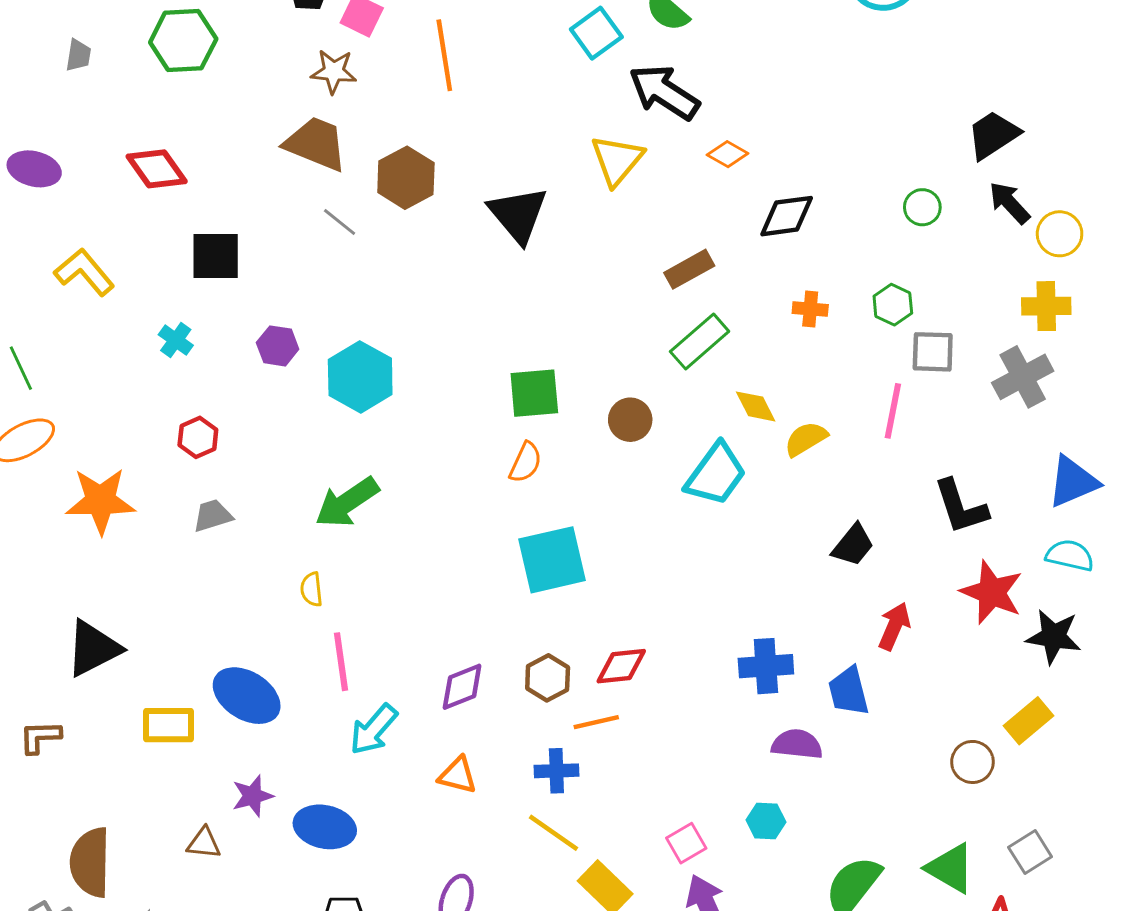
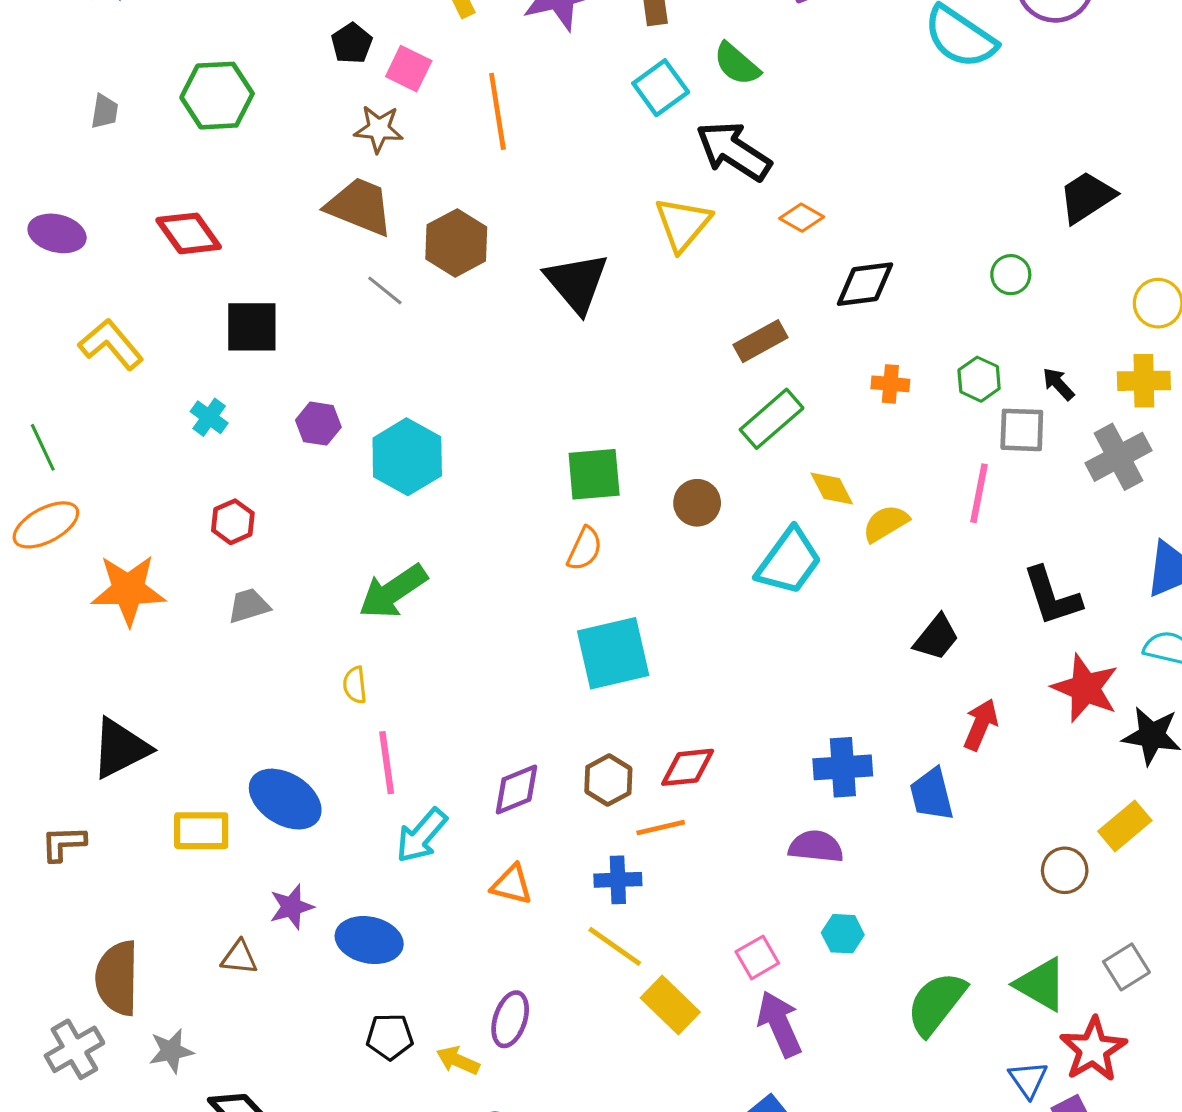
black arrow: (1009, 203) -> (1058, 384), moved, size x0.7
purple semicircle: (797, 744) -> (816, 847), moved

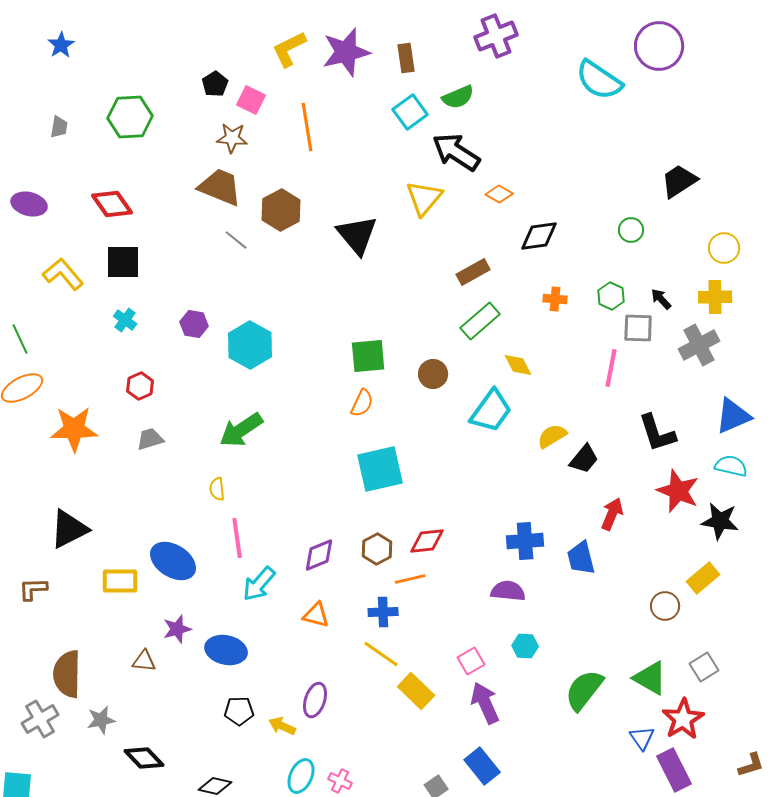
green semicircle: (737, 64) -> (458, 97), turned -64
black square: (252, 327) -> (123, 262), moved
yellow semicircle: (886, 523) -> (552, 436), moved

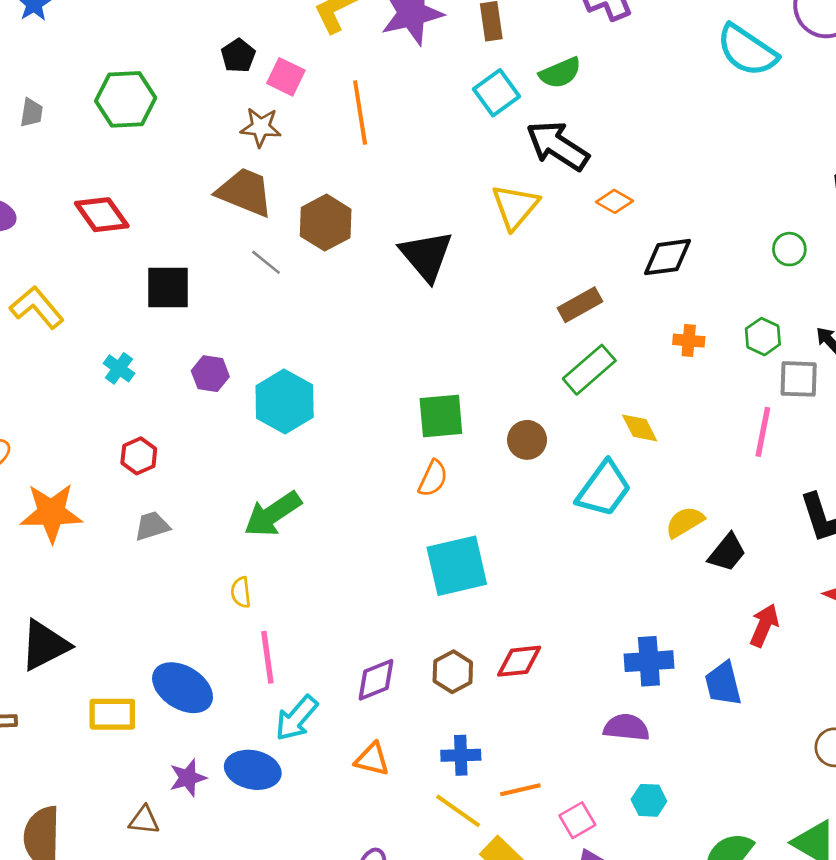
black square: (123, 262) -> (168, 288), moved
orange line: (410, 579) -> (520, 790), moved
blue ellipse: (226, 650) -> (253, 770), moved

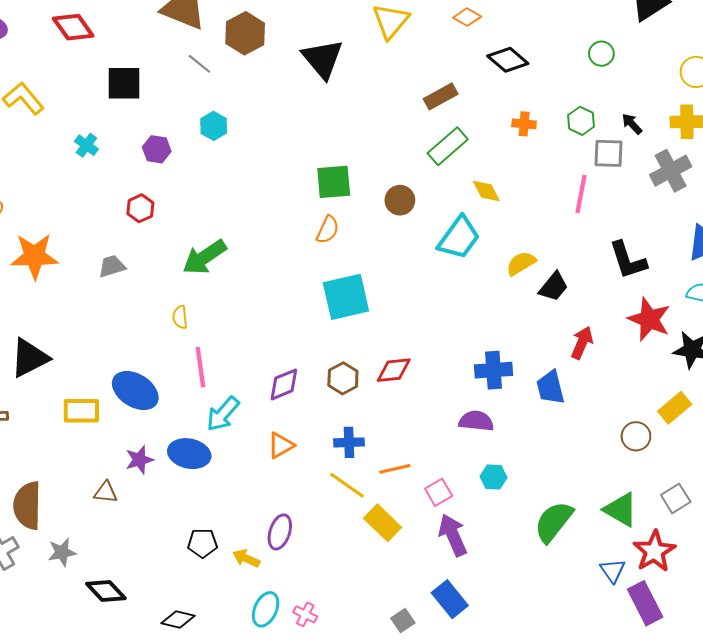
black diamond: (667, 257) -> (508, 60), turned 48
cyan hexagon: (285, 401) -> (214, 126), moved, size x0.6
red hexagon: (139, 456) -> (140, 208), moved
orange triangle: (372, 759) -> (281, 445), turned -44

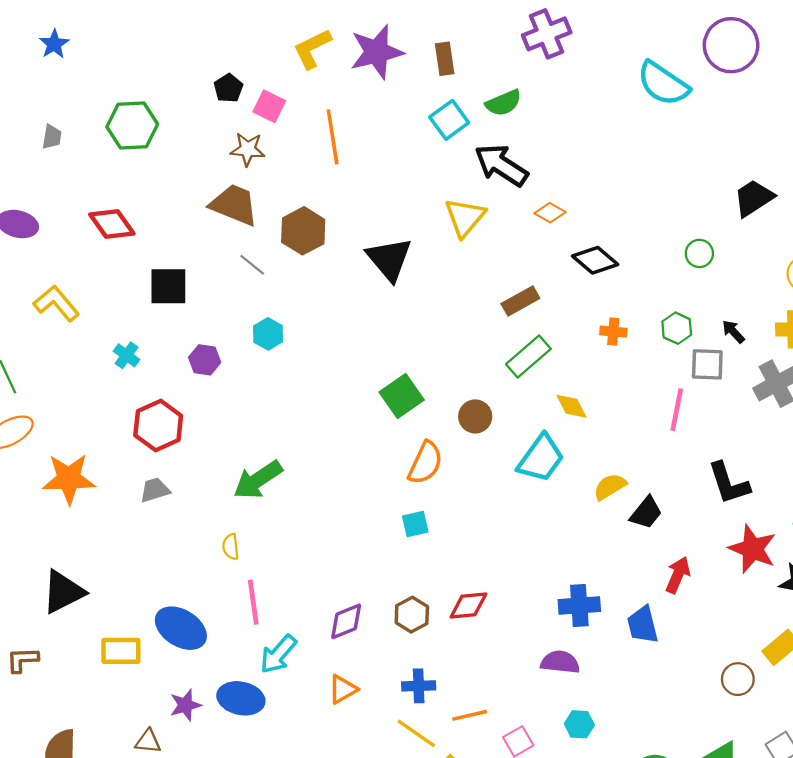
green square: (334, 182) -> (402, 396), turned -30
red hexagon: (140, 208) -> (158, 426), moved, size x1.6
orange semicircle: (328, 230) -> (425, 463), moved, size x1.4
cyan square: (346, 297) -> (415, 524), size x0.5

